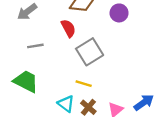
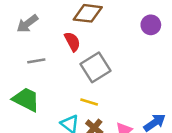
purple circle: (119, 13) -> (151, 25), moved

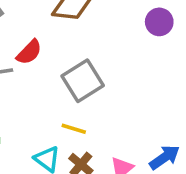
red semicircle: (72, 42) -> (29, 52), moved, turned 72

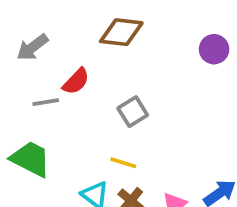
gray square: (83, 81) -> (133, 112), size x0.7

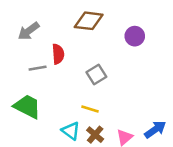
purple circle: (214, 49) -> (135, 36), moved
red semicircle: (76, 81) -> (58, 54), turned -48

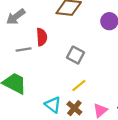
gray square: (96, 75) -> (75, 55), turned -30
yellow line: (90, 109) -> (79, 86), moved, turned -56

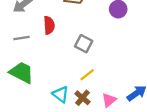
gray line: (24, 49) -> (21, 38), moved

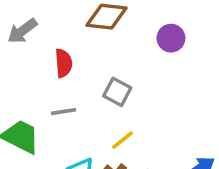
gray line: (21, 38) -> (64, 112), moved

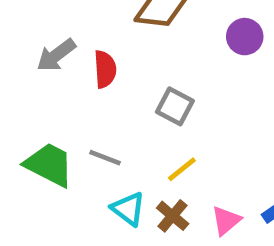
gray arrow: (22, 31) -> (56, 55), moved
gray line: (64, 112) -> (105, 158), moved, turned 30

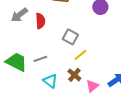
gray line: (105, 158) -> (40, 59), turned -40
yellow line: (182, 169) -> (80, 55), moved
brown cross: (173, 216) -> (74, 75), moved

